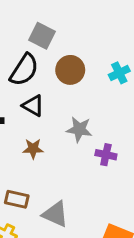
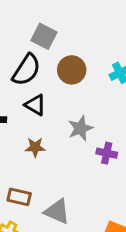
gray star: (79, 129) -> (80, 128), turned -30

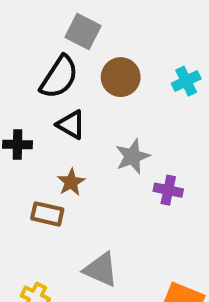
brown star: (35, 147) -> (71, 182), turned -30
brown rectangle: (19, 197) -> (47, 214), moved

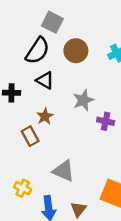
brown rectangle: (47, 214) -> (30, 136), turned 48

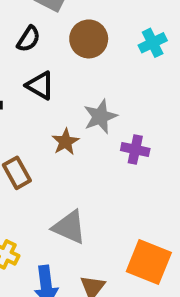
black semicircle: (37, 51) -> (29, 39), size x0.6
brown star: (45, 116) -> (65, 142), moved

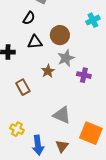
brown circle: (89, 39) -> (60, 35), moved
black triangle: (40, 85) -> (35, 42), turned -35
gray triangle: (69, 227) -> (62, 115), moved

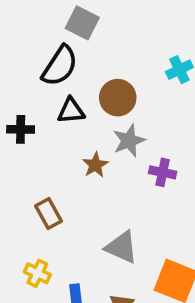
black semicircle: (29, 18) -> (60, 66), size x1.6
brown rectangle: (23, 87) -> (49, 213), moved

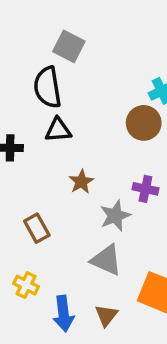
black semicircle: (60, 66) -> (47, 87), turned 138
brown circle: (118, 98) -> (144, 123), moved
gray star: (129, 141) -> (115, 216), moved

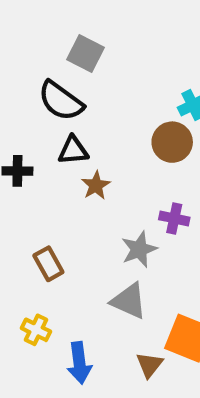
black semicircle: (47, 87) -> (61, 101), turned -45
brown star: (81, 182) -> (96, 185), moved
brown triangle: (106, 315) -> (149, 365), moved

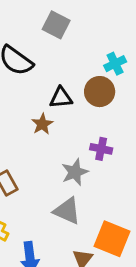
gray square: (86, 53) -> (56, 25), moved
black triangle: (73, 150) -> (61, 98), moved

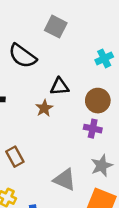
brown circle: (100, 92) -> (98, 101), moved
gray star: (75, 172) -> (102, 166), moved

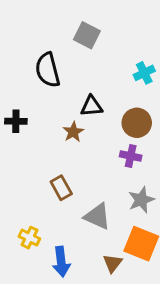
black semicircle: (23, 56) -> (48, 70), turned 40
brown rectangle: (15, 157) -> (61, 188), moved

